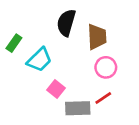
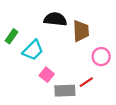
black semicircle: (66, 23) -> (55, 19), turned 80
pink circle: (106, 67) -> (101, 57), moved

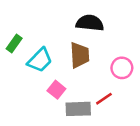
black semicircle: (55, 19) -> (90, 23), moved
brown trapezoid: (81, 31) -> (80, 55), moved

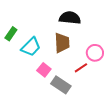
red line: (104, 99) -> (81, 68), moved
gray rectangle: (78, 109) -> (61, 85), turned 36

